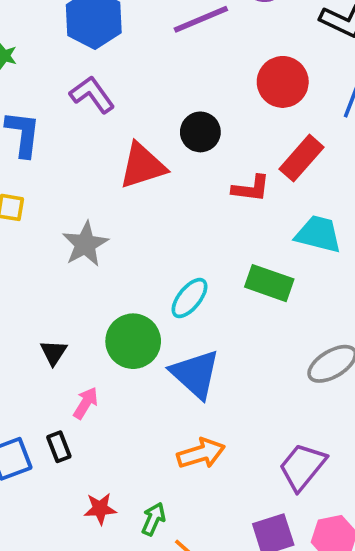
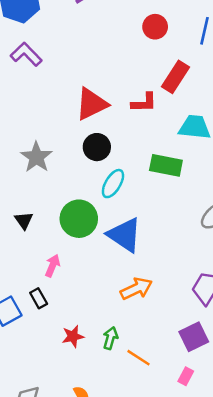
red circle: (283, 82) -> (155, 27), size x0.7
black circle: (200, 132) -> (97, 147), moved
red triangle: (142, 166) -> (91, 104), moved
black triangle: (53, 352) -> (24, 220), moved

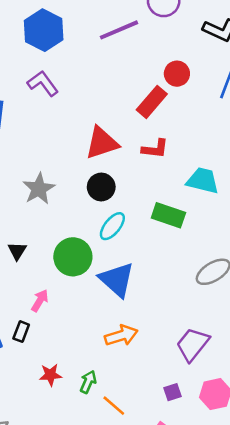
red rectangle: (175, 77) -> (152, 102), moved
black rectangle: (39, 298) -> (21, 332), turned 42
purple square: (194, 337) -> (172, 392), size x0.6

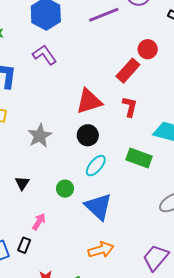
red L-shape: (155, 149) -> (130, 107), turned -85
green circle: (73, 257) -> (65, 189), size x0.6

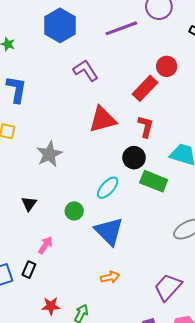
purple L-shape: (44, 55) -> (86, 71), moved
black circle: (88, 135) -> (134, 158), moved
orange arrow: (101, 250) -> (110, 277), size x0.7

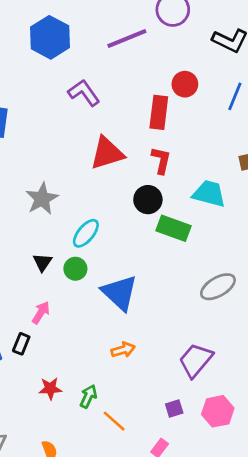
red rectangle: (145, 88) -> (159, 112), turned -35
cyan ellipse: (108, 188) -> (86, 233), moved
black triangle: (29, 204) -> (42, 262), moved

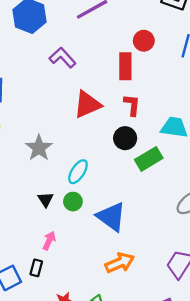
green rectangle: (173, 228) -> (149, 159), turned -44
orange arrow: (123, 350) -> (120, 263), size x1.5

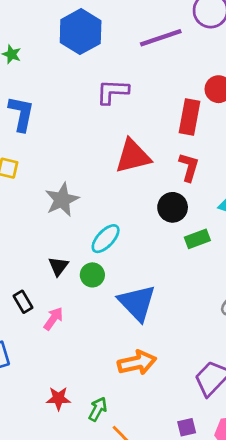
purple L-shape: (63, 58) -> (112, 92), turned -56
green rectangle: (149, 159) -> (197, 239), size x0.7
black rectangle: (36, 268) -> (23, 302), moved, turned -56

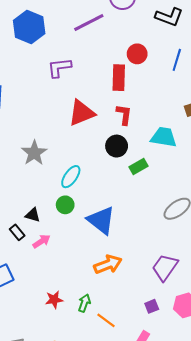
black triangle: (58, 266) -> (33, 215), moved, turned -42
pink arrow: (53, 319) -> (41, 241), turned 30

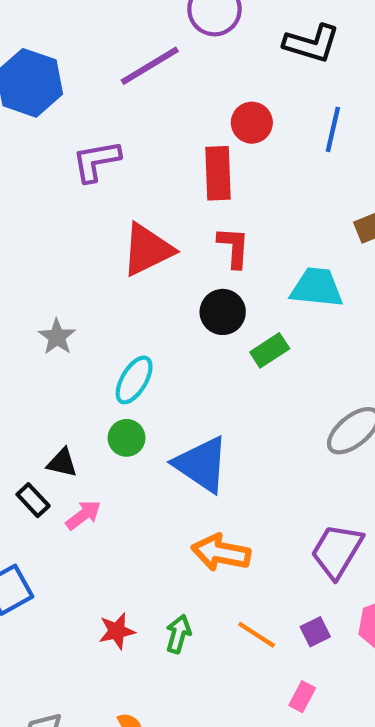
gray star: (34, 153) -> (57, 337), size x0.7
orange arrow: (108, 264) -> (221, 553), turned -144
orange line: (106, 320) -> (257, 635), moved

